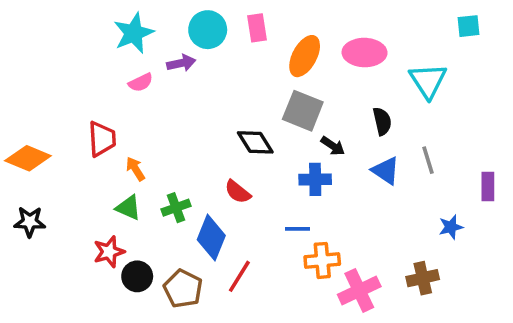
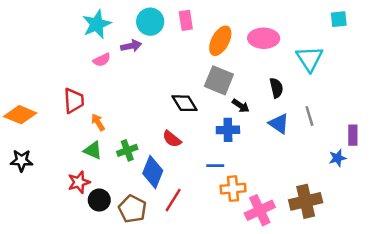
blue star: (451, 227) -> (337, 158), moved
brown cross: (423, 278) -> (306, 201), size x1.4

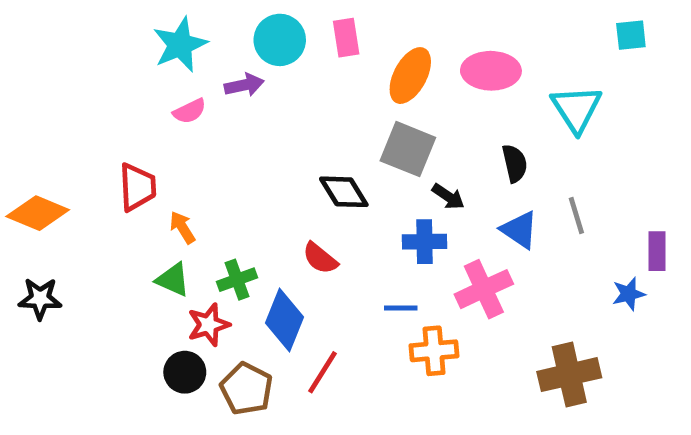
red star: (79, 182) -> (209, 325), moved
pink cross: (260, 210) -> (484, 289), moved

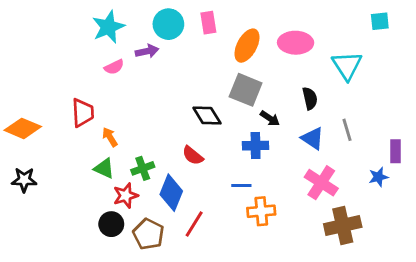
pink cross: (484, 289) -> (321, 183), moved, turned -32

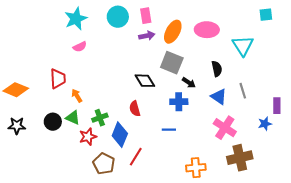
purple arrow: (147, 51) -> (147, 36), moved
red semicircle: (193, 156) -> (135, 109), turned 35
orange cross: (261, 211) -> (196, 168), moved
black circle: (111, 224) -> (53, 122), moved

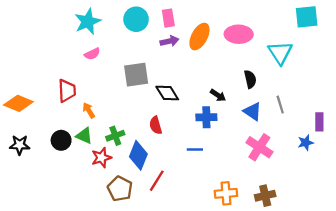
cyan square: (266, 15) -> (307, 17), size x1.5
gray square: (172, 63) -> (136, 75), moved, turned -30
brown cross: (240, 158) -> (265, 196), moved, size x0.7

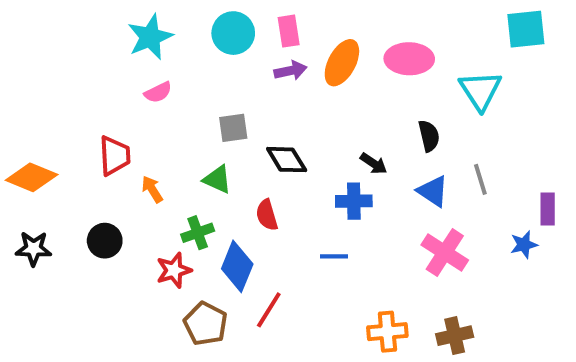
gray square: (136, 75) -> (233, 128), size x0.7
green triangle: (84, 136) -> (217, 179), moved

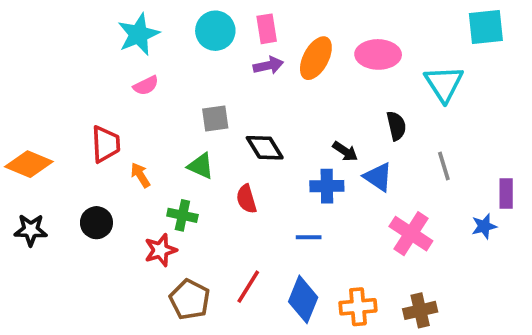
blue triangle: (433, 191) -> (378, 177), moved
green cross: (198, 233) -> (182, 215), turned 32
blue diamond: (237, 266) -> (303, 299), moved

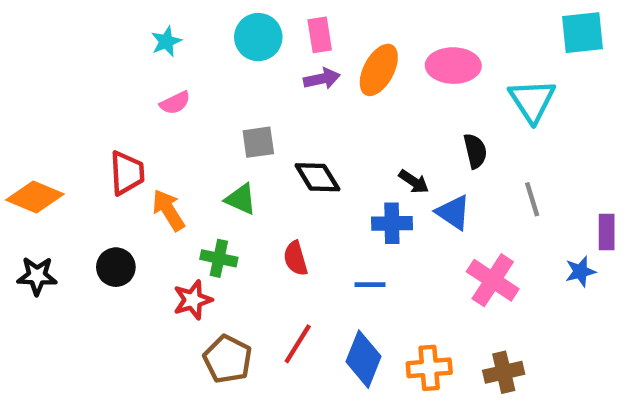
cyan star: (139, 34) -> (166, 41), size x0.6
orange arrow: (140, 175) -> (168, 210), size x1.4
red semicircle: (246, 199) -> (296, 258), moved

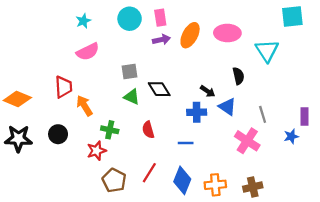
pink semicircle: (175, 103) -> (88, 52), size x1.5
green triangle: (241, 199) -> (132, 97), moved
gray line: (532, 199) -> (263, 114), moved
black star: (37, 276) -> (18, 139), size x1.4

